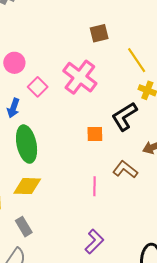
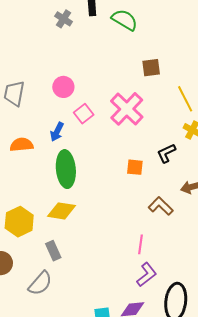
black L-shape: (124, 116) -> (166, 153), size x0.7
pink line: (94, 186) -> (141, 244), moved
purple L-shape: (94, 241) -> (147, 275), moved

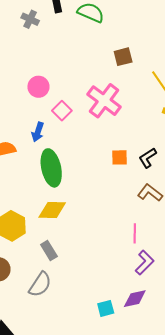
black L-shape: (166, 153) -> (148, 158), moved

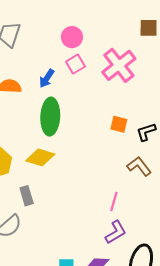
pink circle: (38, 87) -> (72, 37), moved

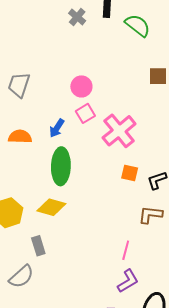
pink cross: (119, 65) -> (119, 131), moved
brown L-shape: (139, 166) -> (150, 215), turned -45

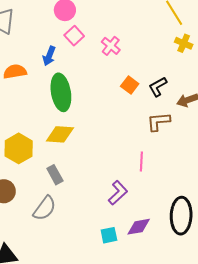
pink cross: (119, 131) -> (111, 46), size x0.6
orange square: (130, 173) -> (130, 85), turned 36
purple L-shape: (128, 281) -> (118, 193), moved

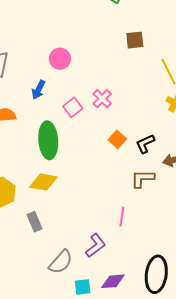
pink square: (74, 36) -> (73, 107), moved
blue arrow: (49, 56) -> (39, 90), moved
gray semicircle: (45, 208) -> (61, 262), moved

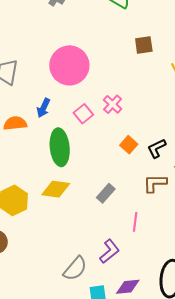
pink circle: (60, 59) -> (69, 65), size x1.8
blue arrow: (39, 90) -> (43, 108), moved
gray rectangle: (35, 222) -> (106, 193), moved, turned 66

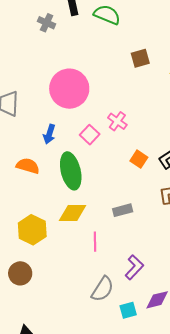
orange semicircle: (15, 123) -> (28, 166), moved, turned 30
gray rectangle: (106, 193) -> (123, 210), turned 42
pink line: (135, 222) -> (95, 242), moved

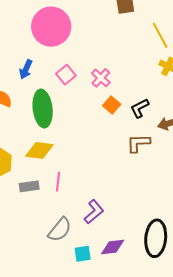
pink cross: (117, 121) -> (101, 78), moved
gray rectangle: (123, 210) -> (29, 186), moved

